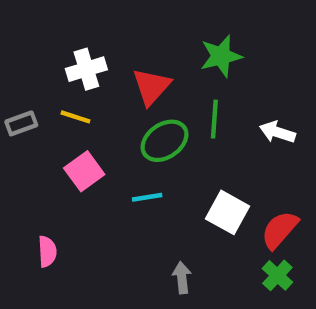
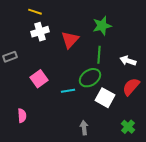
yellow line: (76, 117) -> (35, 12), moved
green ellipse: (165, 141) -> (90, 78), moved
red semicircle: (280, 230) -> (131, 87), moved

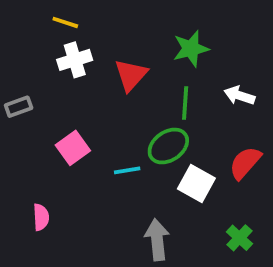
white arrow: (128, 61) -> (239, 95), moved
gray arrow: (84, 128) -> (157, 240), size x1.5

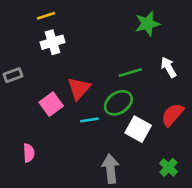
yellow line: (65, 22) -> (46, 16), turned -36
green star: (191, 49) -> (147, 24), moved
red triangle: (131, 75) -> (79, 88), moved
white arrow: (239, 95) -> (168, 67), turned 42
green line: (185, 103) -> (130, 73), turned 70

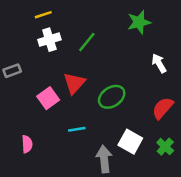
green line: (130, 73) -> (87, 42), moved, turned -35
cyan line: (89, 120) -> (77, 129), moved
white square: (138, 129) -> (130, 142), moved
green cross: (168, 167) -> (165, 147), moved

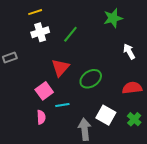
pink square: (48, 98) -> (44, 91), moved
red semicircle: (163, 108) -> (132, 88), turned 42
pink semicircle: (27, 144) -> (41, 117), moved

